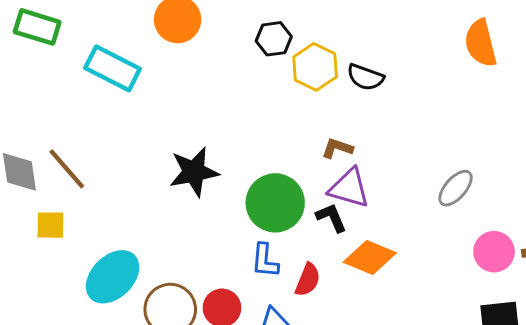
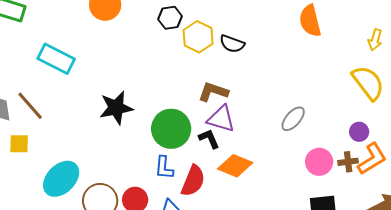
cyan rectangle: (113, 68) -> (56, 59), moved
brown L-shape: (337, 148) -> (213, 92), size x1.4
red semicircle: (308, 280) -> (193, 181), size x1.4

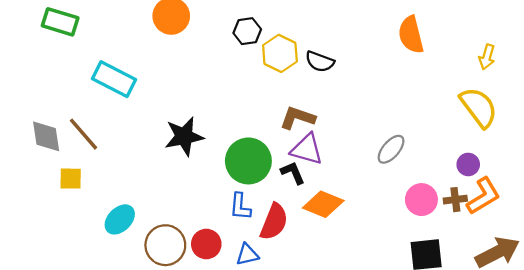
cyan ellipse: (61, 179) -> (120, 219), size x0.7

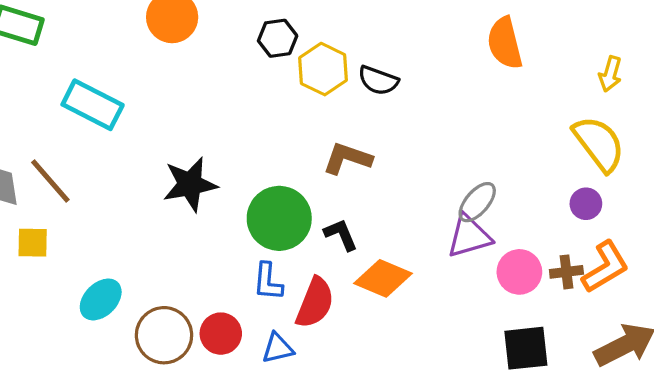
purple triangle: (307, 149) -> (469, 236), moved, turned -32
purple circle: (468, 164) -> (586, 204), moved

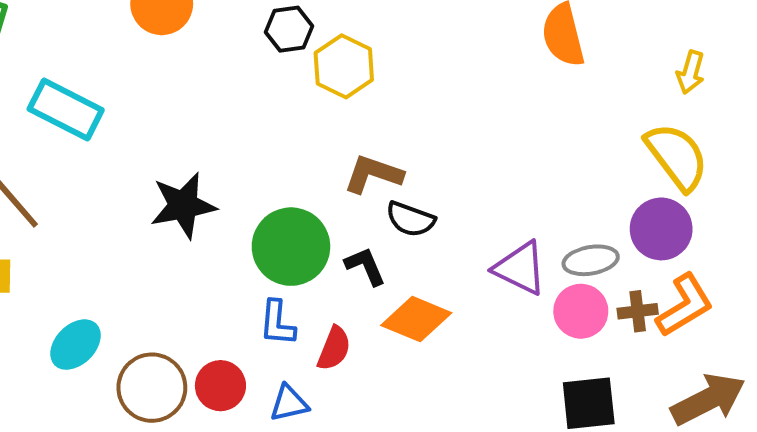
black semicircle: (378, 80) -> (410, 219), moved
gray ellipse: (477, 202) -> (591, 260), moved, turned 39
purple circle: (586, 204) -> (661, 229), size x1.6
purple triangle: (469, 236) -> (520, 268), turned 42
red semicircle: (315, 303) -> (334, 348), size x0.7

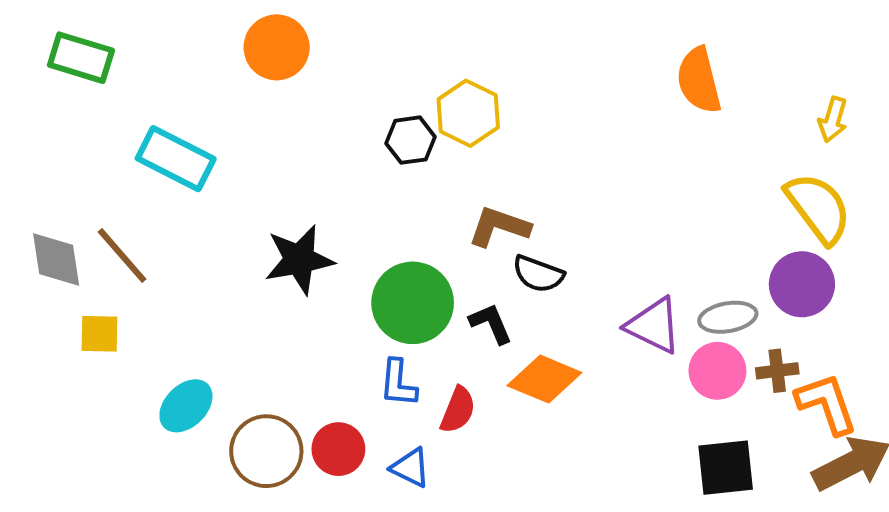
black hexagon: (289, 29) -> (411, 140), moved
orange L-shape: (685, 305) -> (827, 404), moved, turned -78
blue triangle: (289, 403) -> (411, 468), turned 39

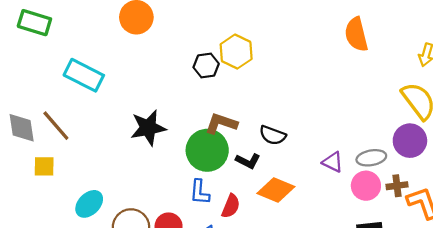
brown L-shape: (499, 227) -> (221, 123), moved
black L-shape: (491, 323) -> (248, 161), turned 140
purple triangle: (654, 325) -> (333, 162), size x0.7

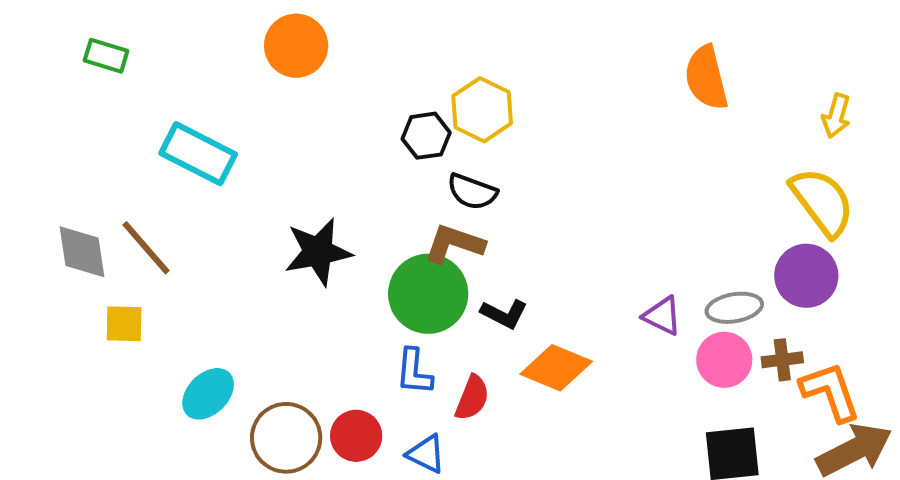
green rectangle: (34, 23) -> (106, 56), size x0.7
black semicircle: (273, 135) -> (472, 192), moved

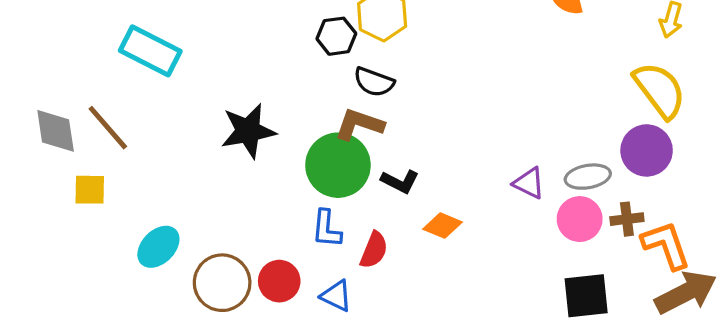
orange diamond: (556, 368) -> (442, 226), size x0.7

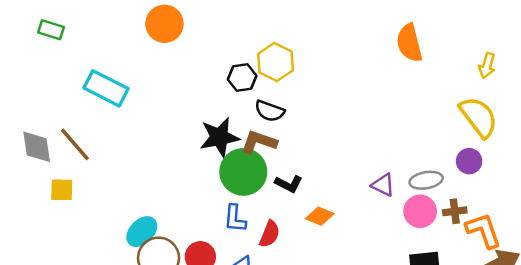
black star: (248, 131) -> (219, 137), moved
purple circle: (647, 150) -> (469, 161), size x0.7
cyan ellipse: (158, 247) -> (142, 232), moved

